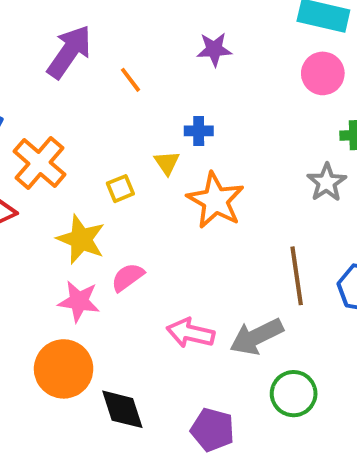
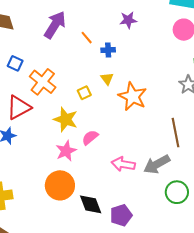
blue cross: (199, 131) -> (108, 50), moved
pink star: (79, 301) -> (66, 151), turned -30
purple pentagon: (213, 430) -> (121, 215), moved, turned -30

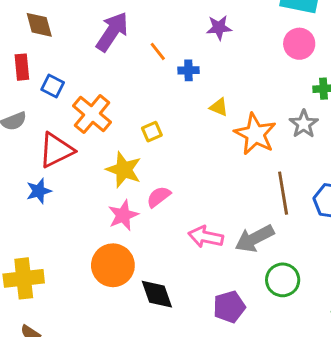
yellow triangle: (107, 79) -> (219, 107), moved, turned -32
orange star: (133, 96) -> (255, 134), moved
purple pentagon: (121, 215) -> (229, 307), moved

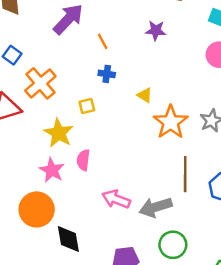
blue cross: (188, 70) -> (107, 74), moved
pink semicircle: (159, 197) -> (83, 160), turned -55
pink star: (123, 215) -> (52, 170), turned -30

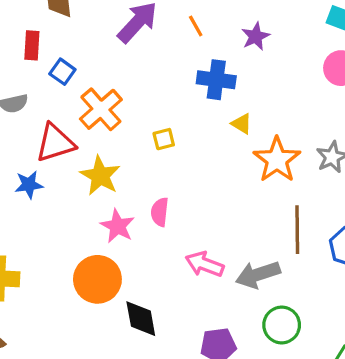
purple star: (156, 31) -> (256, 36), turned -30
orange line: (103, 41) -> (196, 26), moved
blue cross: (107, 74) -> (216, 80), moved, size x1.6
yellow star: (59, 133) -> (100, 176), moved

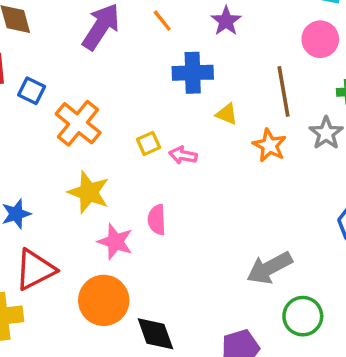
red triangle: (55, 143) -> (35, 270), moved
orange star: (277, 160) -> (269, 145), size x0.7
brown line: (297, 230) -> (284, 91), moved
pink arrow: (205, 264) -> (183, 155), moved, size x0.7

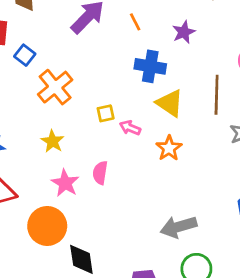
yellow triangle: (227, 114) -> (170, 103), size x1.6
orange star: (269, 145) -> (169, 148), moved
yellow star: (89, 192) -> (53, 141), size x0.7

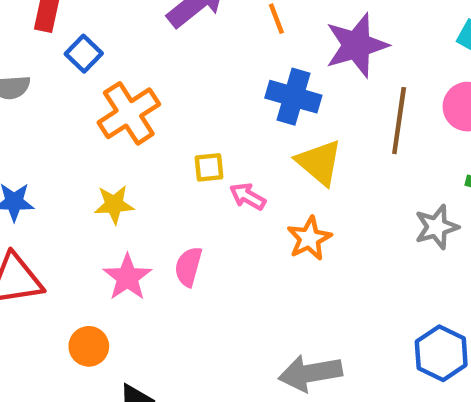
purple star: (184, 32) -> (357, 45), size x1.6
brown line: (217, 95) -> (399, 121), moved
yellow star: (53, 141) -> (114, 204), turned 30
orange circle: (47, 226) -> (89, 346), size x0.6

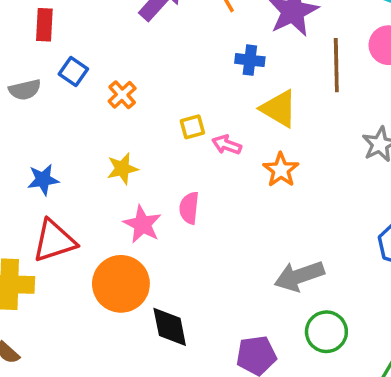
blue square: (84, 54) -> (73, 71), moved
blue cross: (293, 97) -> (250, 60), size x0.7
orange cross: (129, 113) -> (122, 95), size x0.6
orange circle: (89, 346) -> (121, 284), size x1.8

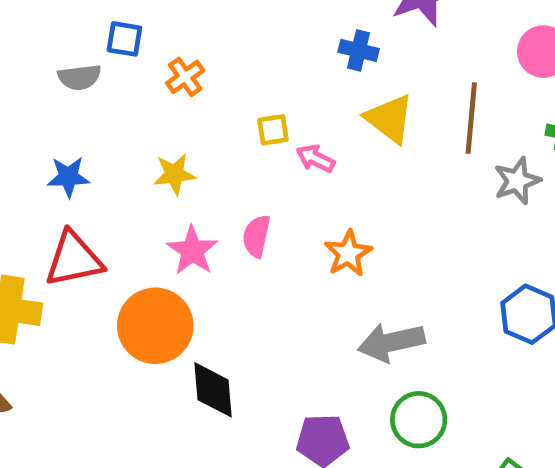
brown line: (336, 65) -> (471, 118), moved
blue square: (73, 71) -> (124, 39), turned -32
gray semicircle: (25, 90) -> (79, 77), moved
orange star: (281, 170) -> (348, 253), moved

